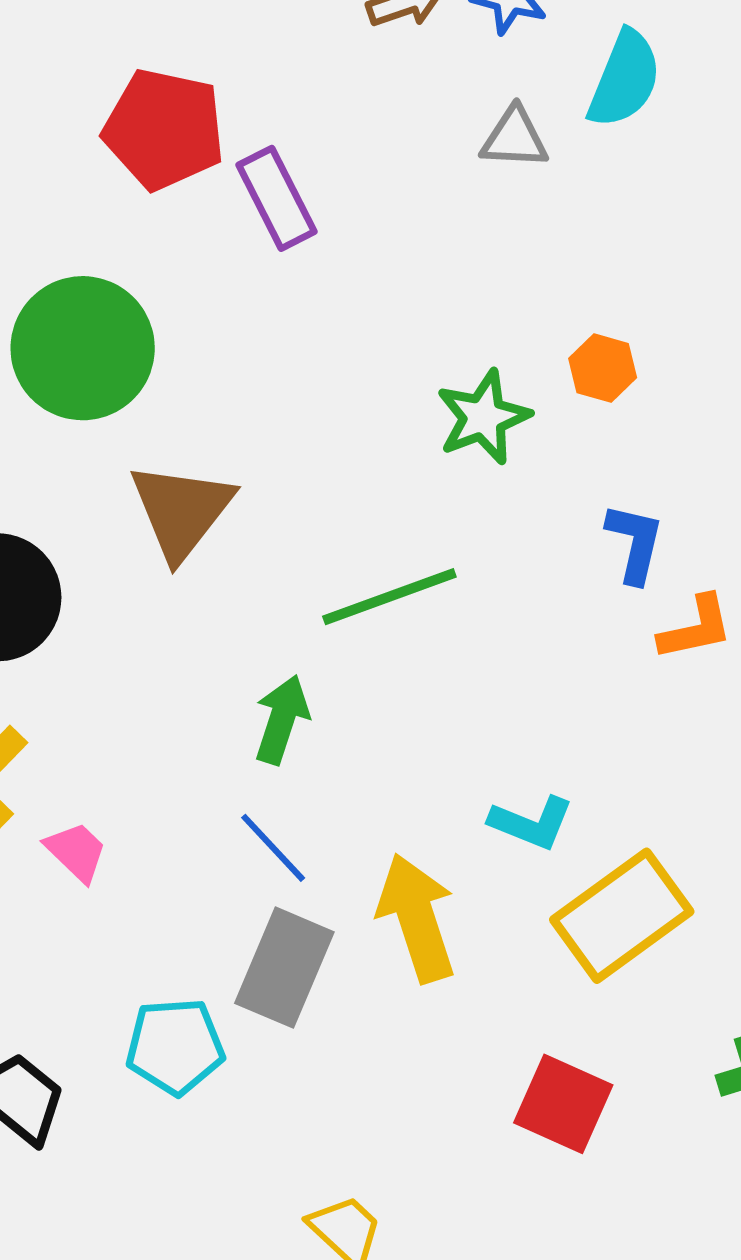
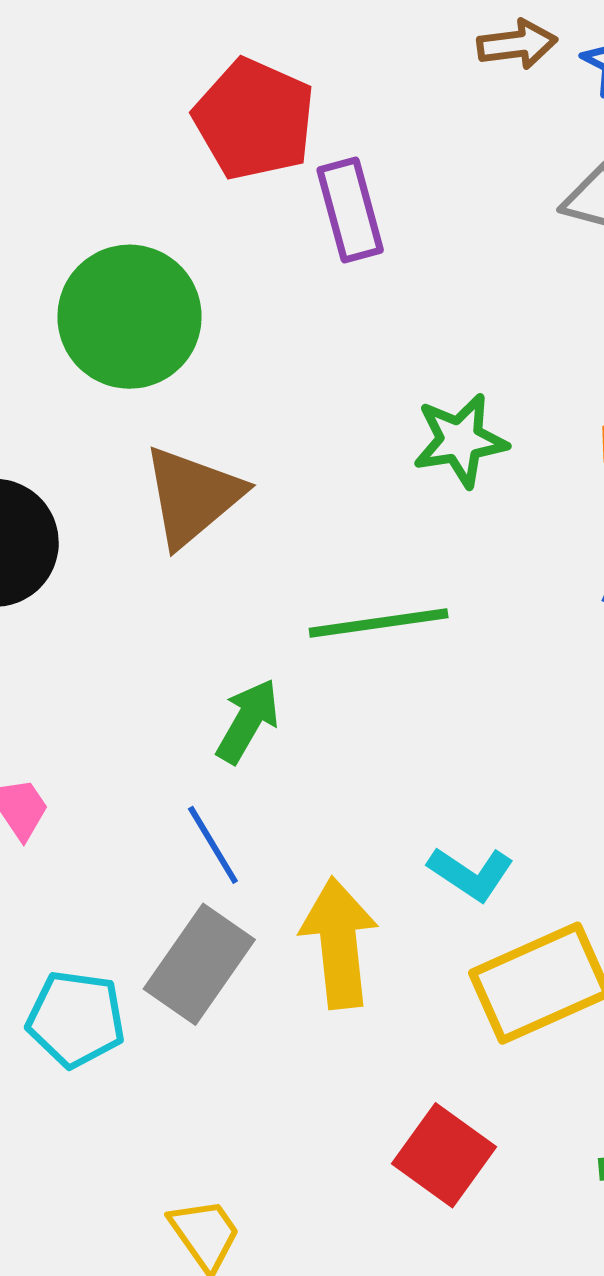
green star: (483, 417) -> (460, 440), moved

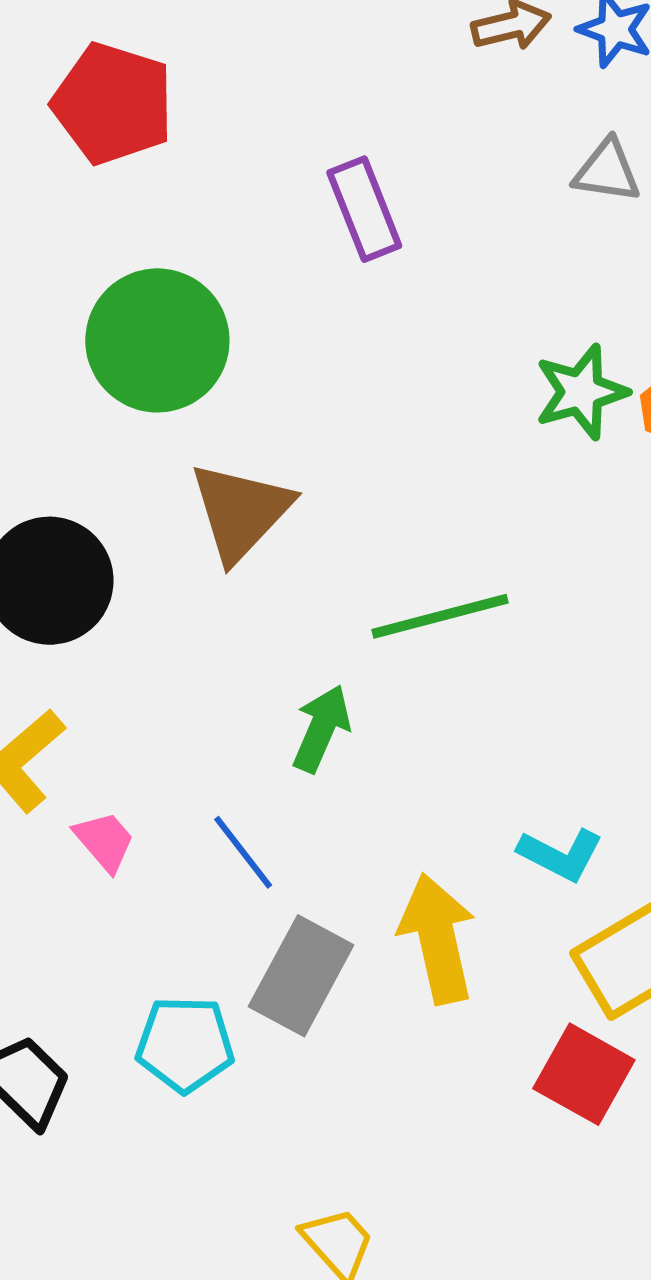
red pentagon: (254, 119) -> (113, 104), moved
green star: (460, 440) -> (581, 392), moved
blue line: (213, 845) -> (243, 852), moved
red square: (444, 1155) -> (584, 1074), moved

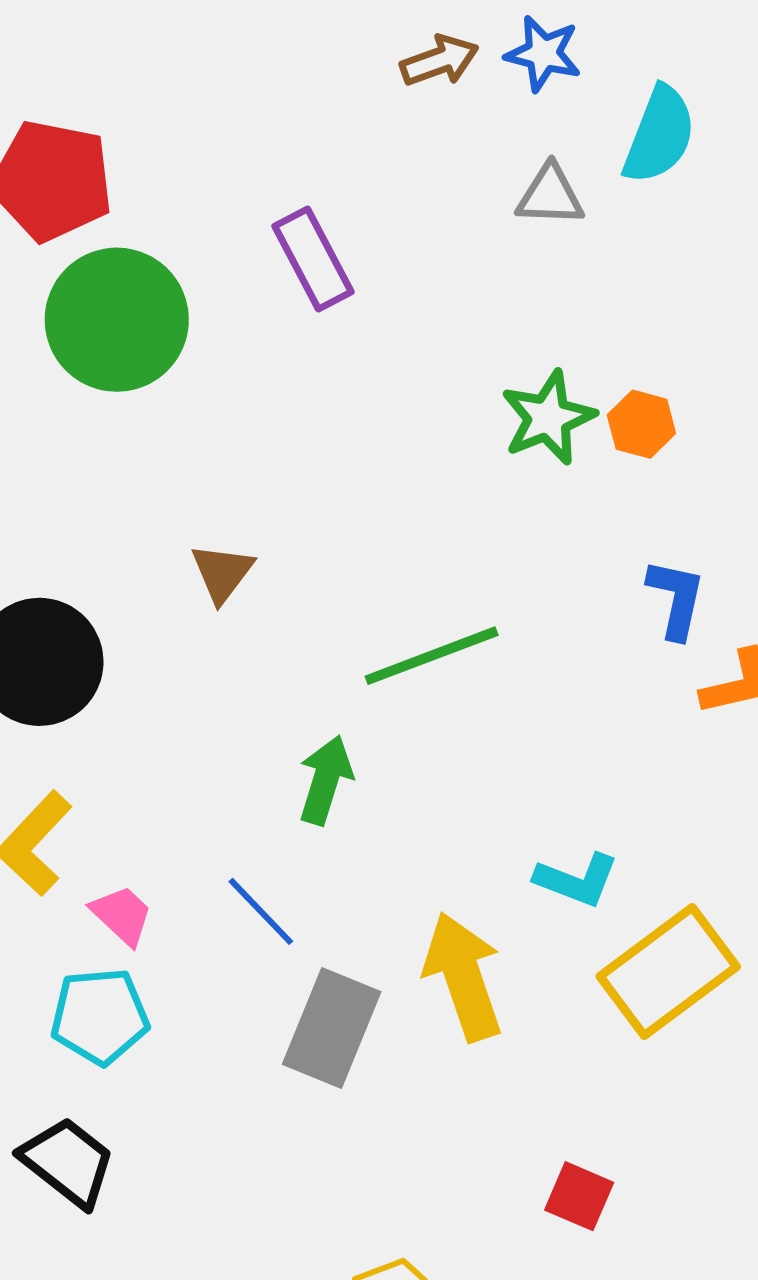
green circle: (157, 340) -> (117, 320), moved
brown triangle: (241, 512) -> (222, 573), size x0.6
cyan pentagon: (185, 1044) -> (100, 1016), moved
red square: (584, 1074) -> (579, 1196), moved, size x0.7

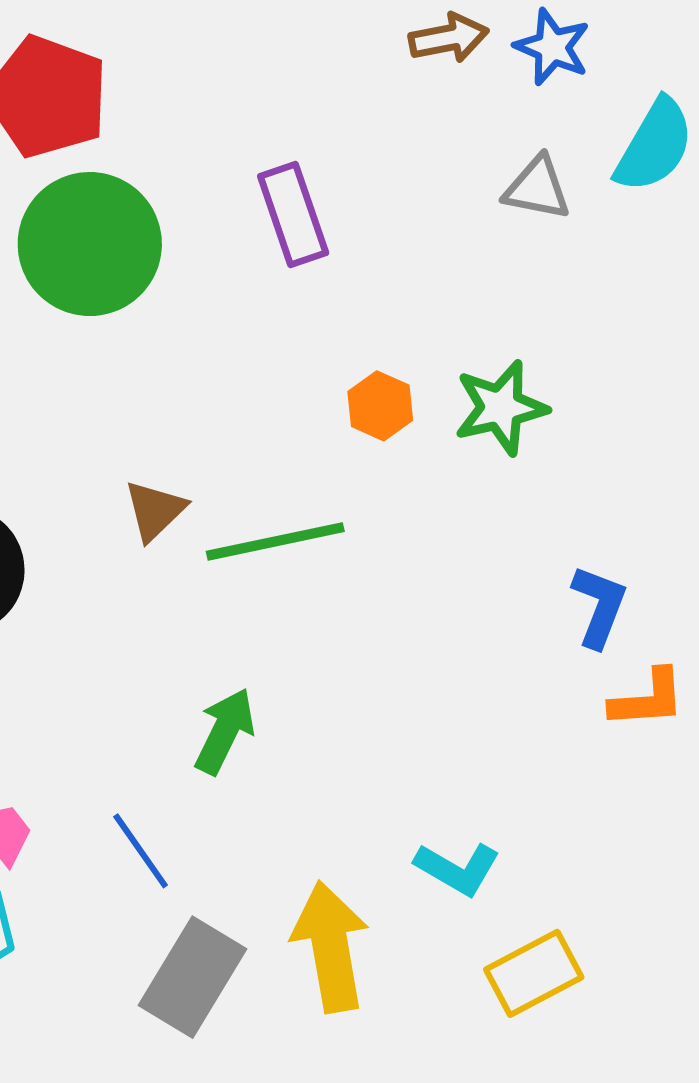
orange hexagon: (641, 424) -> (380, 406), moved
green line: (432, 656) -> (275, 541), moved
yellow rectangle: (668, 972) -> (534, 973), size x0.7

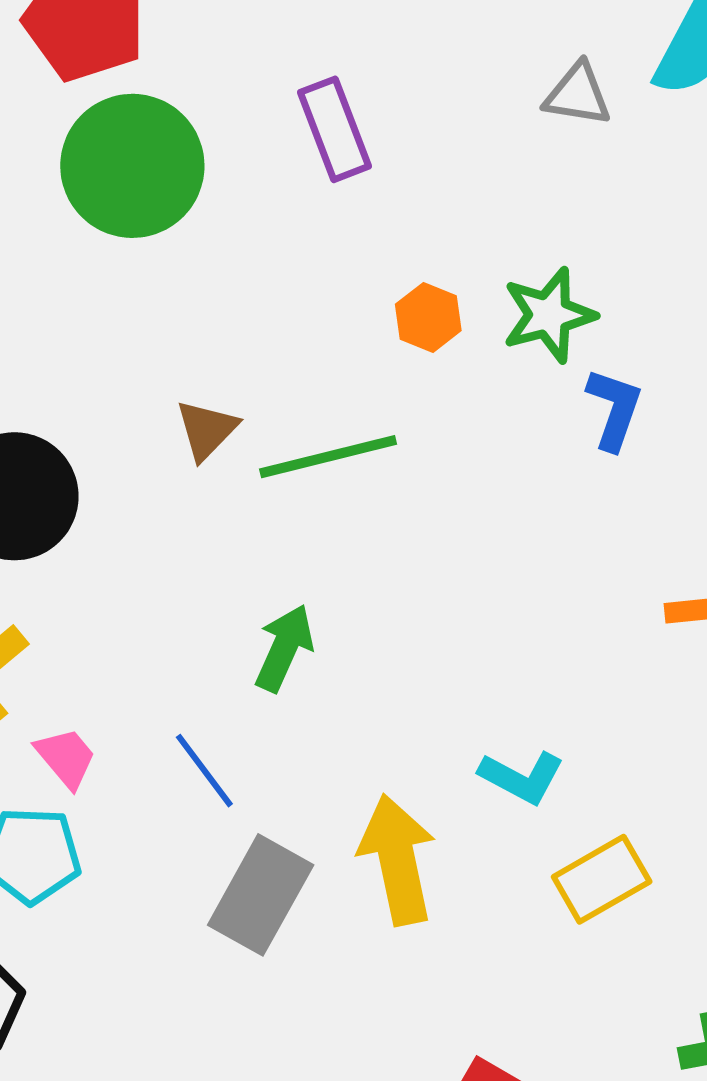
blue L-shape: (599, 606) -> (614, 409), moved

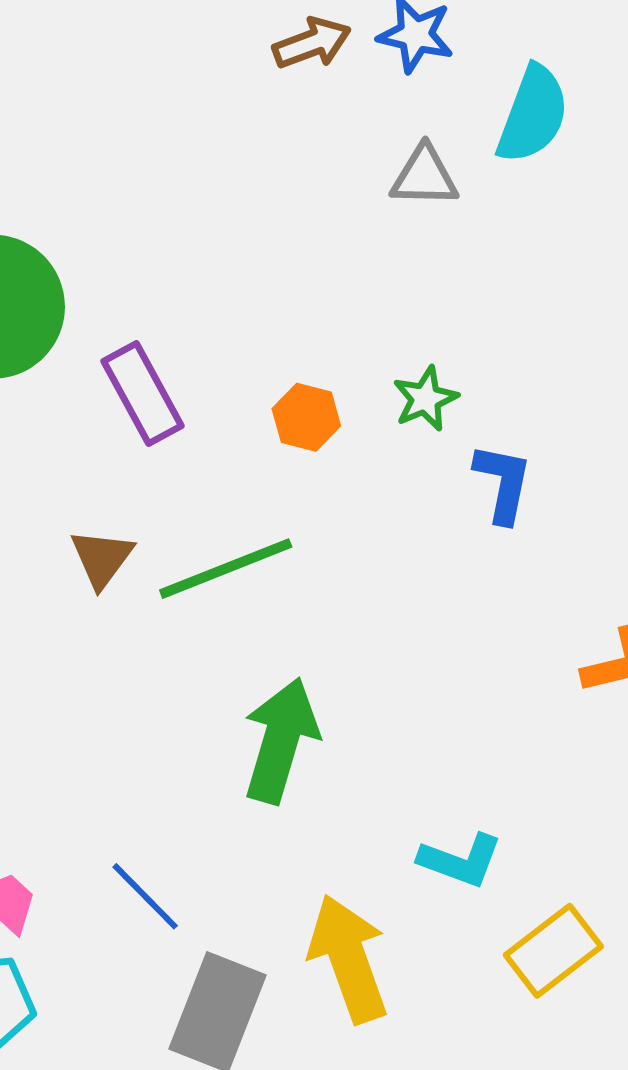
purple rectangle: (335, 129) -> (143, 393), moved
green star: (549, 315) -> (425, 399), size x0.7
green arrow: (284, 648) -> (281, 740), moved, size x1.4

